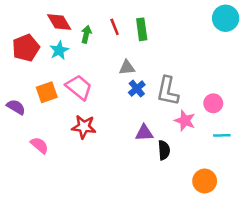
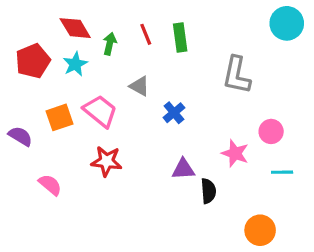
gray triangle: (127, 68) -> (139, 86), moved, turned 35
gray L-shape: (168, 91) -> (237, 75), moved

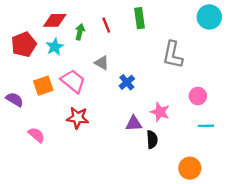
red diamond: (75, 28) -> (55, 20), turned -60
green rectangle: (180, 37) -> (139, 18), moved
pink star: (235, 153) -> (160, 112), moved

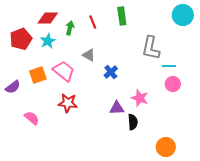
purple semicircle: (15, 99) -> (13, 87), turned 112
cyan line: (206, 126) -> (169, 66), moved

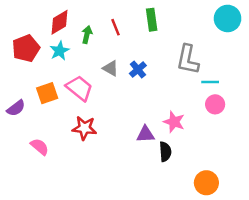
red diamond: (48, 18) -> (60, 22), turned -30
blue cross: (111, 72) -> (138, 70), moved

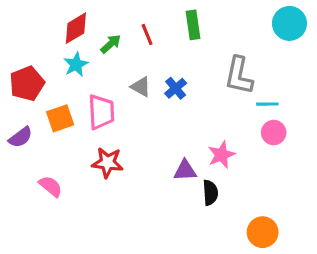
green arrow: (87, 35) -> (111, 44), turned 35
red pentagon: (26, 48) -> (27, 84), moved
pink trapezoid: (79, 88) -> (101, 112), turned 48
pink star: (174, 122) -> (221, 155), turned 30

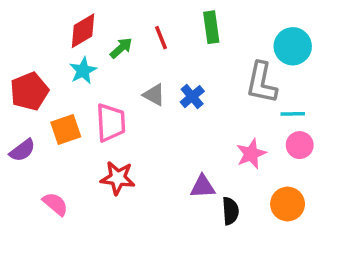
cyan circle: (289, 23) -> (293, 46), moved
pink star: (221, 155) -> (251, 154), moved
orange circle: (263, 232) -> (288, 204), moved

